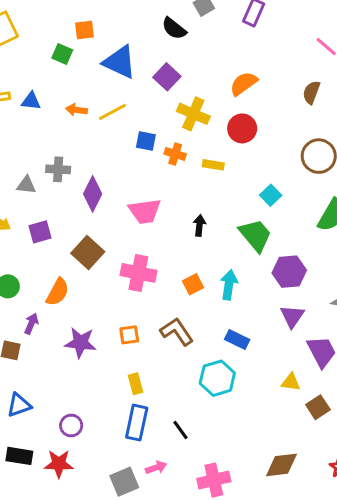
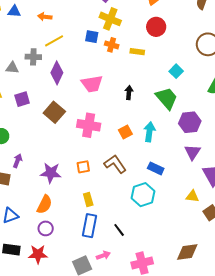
yellow line: (113, 112) -> (54, 41), moved
yellow cross: (193, 114) -> (110, 19), moved
orange semicircle: (58, 292) -> (44, 204), moved

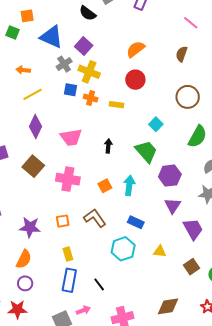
gray cross: (33, 57) -> (64, 64), moved, turned -35
yellow triangle: (192, 196) -> (160, 251), moved

